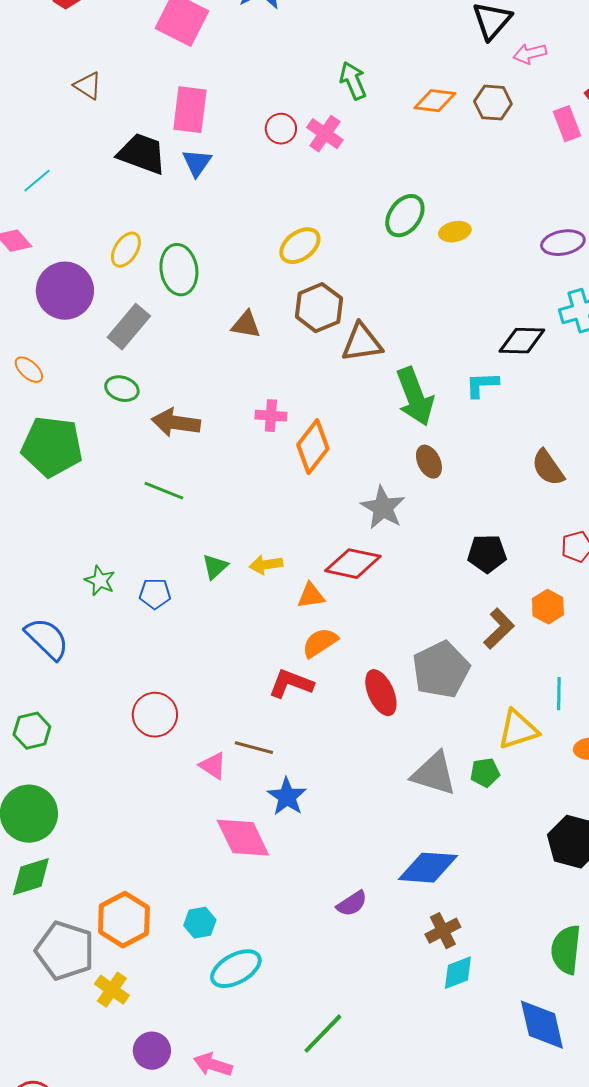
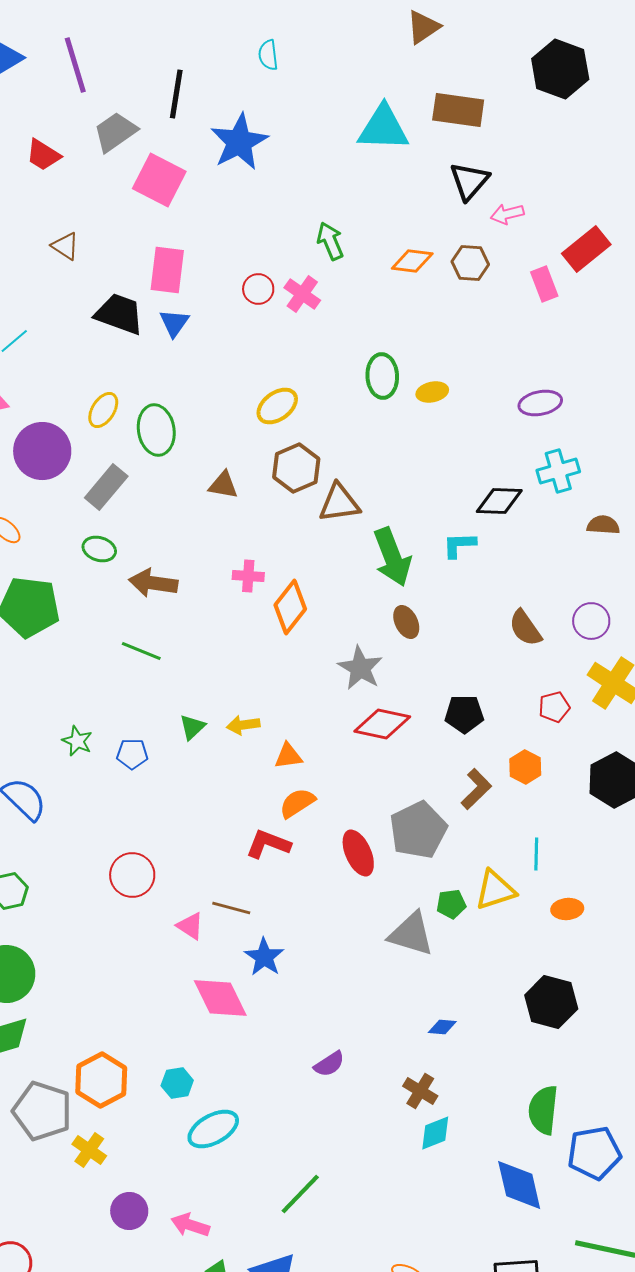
green ellipse: (405, 216) -> (382, 376), turned -39
red diamond: (353, 564) -> (382, 724), moved
green pentagon: (485, 773) -> (451, 904), moved
blue diamond: (428, 868) -> (442, 1027), moved, size x0.5
brown cross: (443, 931) -> (420, 1091), turned -32

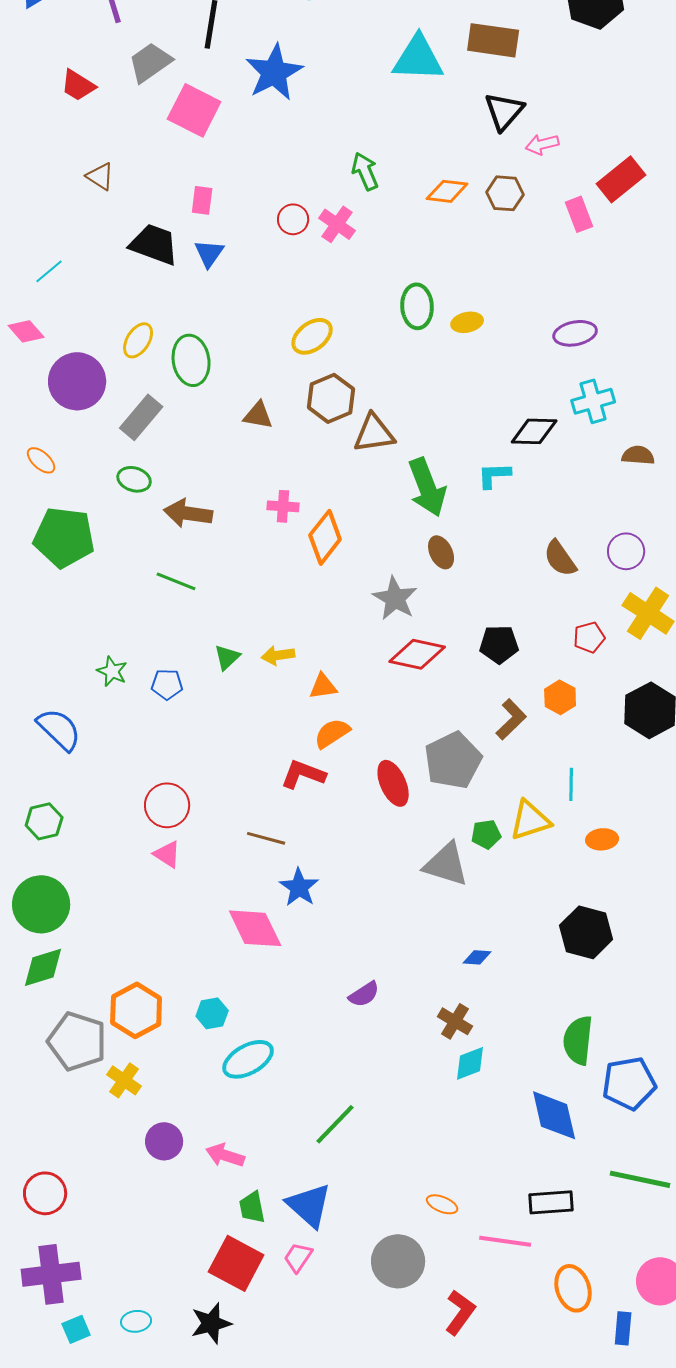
pink rectangle: (167, 270) -> (202, 200), size x0.6
pink triangle: (190, 926) -> (167, 854), moved

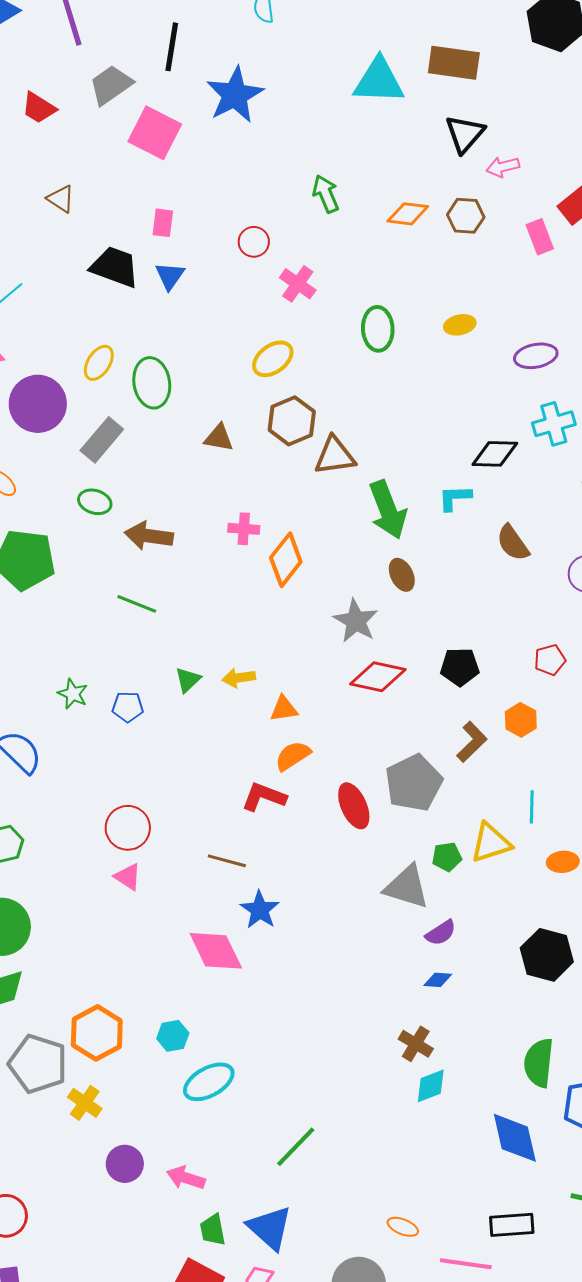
pink cross: (337, 224) -> (298, 284), moved
yellow ellipse: (467, 322) -> (460, 325), moved
brown semicircle: (560, 558) -> (513, 543), moved
purple semicircle: (364, 994) -> (441, 933), moved

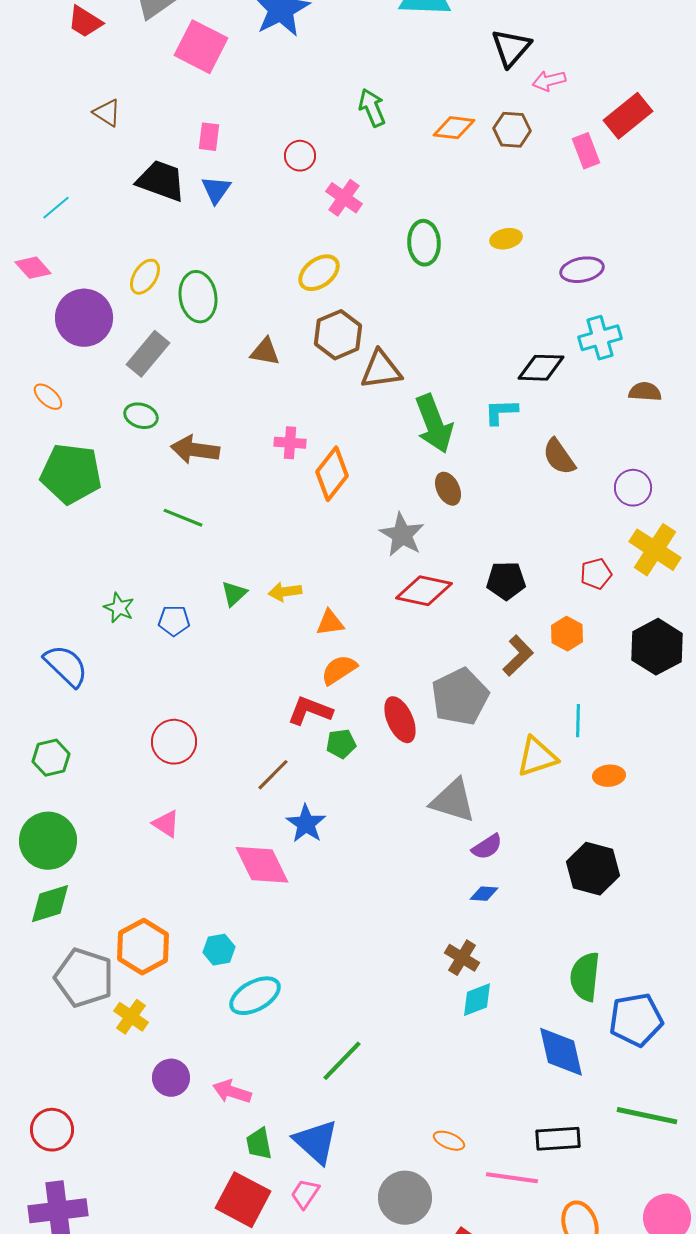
green pentagon: (447, 857) -> (341, 744), moved
brown line: (227, 861) -> (273, 775), turned -60
pink triangle: (128, 877) -> (166, 824), moved

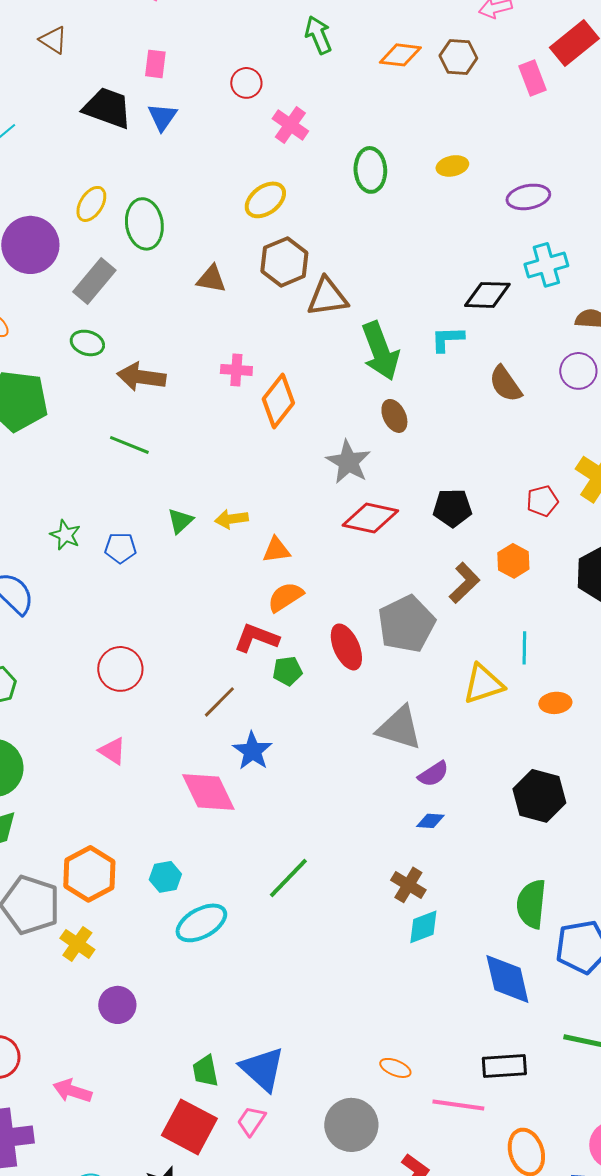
purple circle: (633, 488) -> (578, 371), moved
green line: (342, 1061) -> (288, 878), moved
pink arrow: (232, 1092) -> (72, 1091), moved

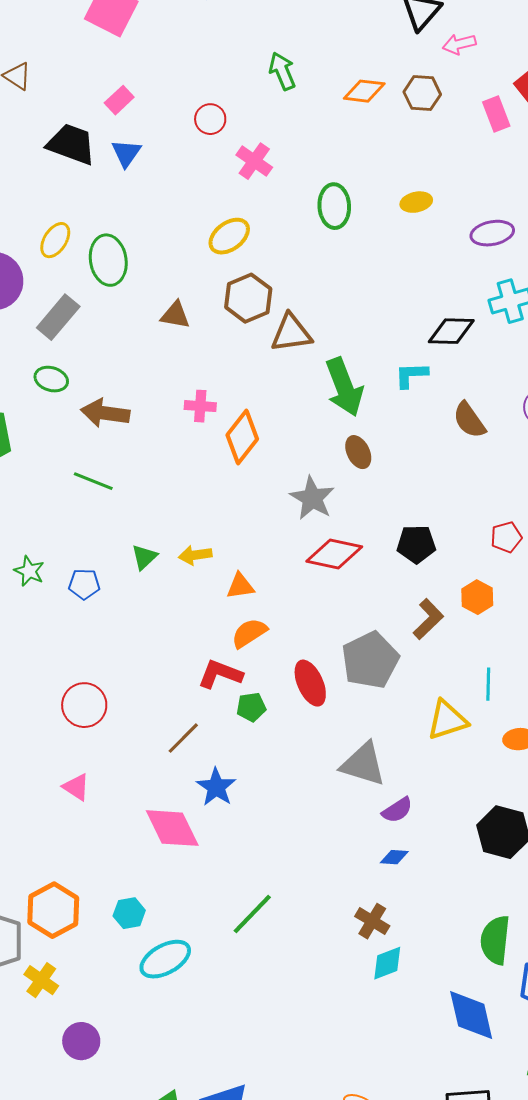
pink rectangle: (155, 64) -> (119, 100), turned 40

